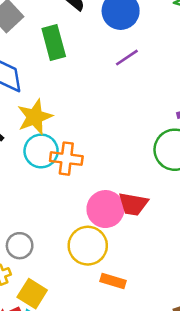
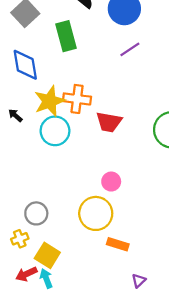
orange cross: (66, 159) -> (77, 99), moved
red trapezoid: (133, 204) -> (109, 122), moved
pink circle: (105, 209) -> (111, 182), size x0.6

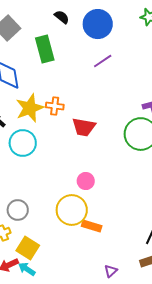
orange cross: (77, 99) -> (55, 106), size x0.7
cyan circle: (55, 131) -> (23, 143), moved
orange rectangle: (118, 244) -> (92, 226), moved
cyan arrow: (46, 278) -> (27, 269), turned -36

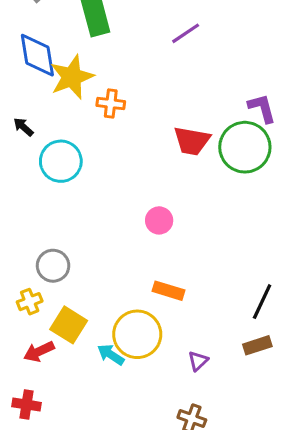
yellow star: (30, 108) -> (72, 77), moved
red trapezoid: (84, 127) -> (192, 141), moved
yellow circle: (72, 210) -> (137, 334), moved
cyan arrow: (27, 269) -> (111, 355), moved

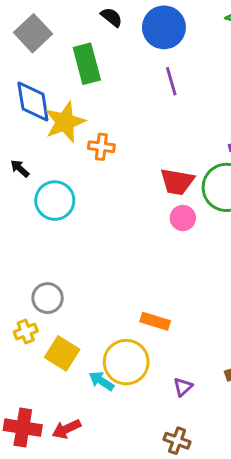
purple line: (186, 33) -> (171, 81), turned -72
pink circle: (159, 220) -> (183, 218), moved
red arrow: (39, 351) -> (66, 429), moved
red cross: (27, 405) -> (23, 428), size x1.4

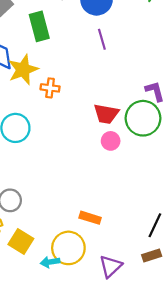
cyan arrow: (101, 381) -> (50, 262), turned -42
purple triangle: (183, 387) -> (111, 266), size x1.6

